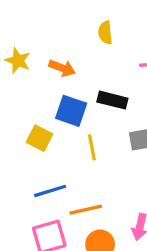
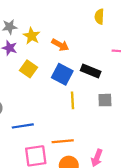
yellow semicircle: (105, 33) -> (99, 17), moved
yellow square: (39, 138) -> (29, 69), moved
blue line: (50, 191) -> (23, 126), moved

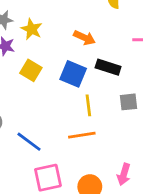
orange arrow: (60, 45) -> (84, 38), moved
blue line: (23, 126) -> (29, 142), turned 50
orange line: (63, 141) -> (82, 135), moved

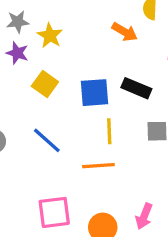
orange arrow: (84, 38) -> (125, 32), moved
blue square: (73, 74) -> (94, 93), turned -32
blue line: (29, 142) -> (47, 140), moved

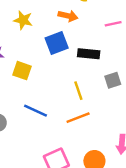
yellow star: (50, 36) -> (23, 20), moved
blue square: (94, 93) -> (57, 43), moved

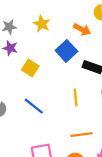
blue square: (57, 43) -> (66, 51), turned -35
orange line: (78, 118) -> (82, 135), moved

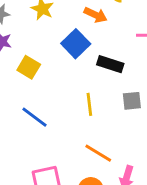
orange line: (82, 135) -> (98, 153), turned 40

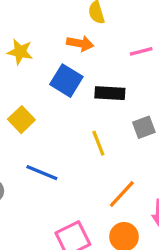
yellow square: (29, 67) -> (21, 120), turned 30
orange line: (98, 153) -> (122, 194), turned -64

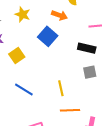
black rectangle: (110, 93) -> (87, 48), moved
yellow line: (98, 143) -> (61, 88), moved
orange line: (122, 194) -> (70, 110), turned 36

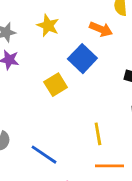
yellow square: (17, 55) -> (56, 85), moved
blue line: (24, 89) -> (44, 155), moved

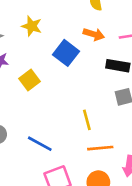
orange arrow: (101, 29) -> (94, 34), moved
yellow square: (56, 85) -> (30, 80), moved

